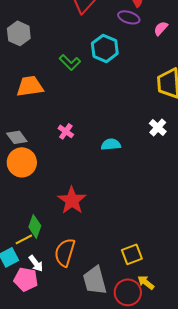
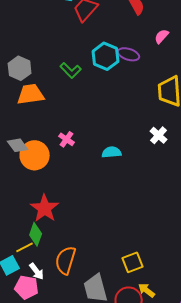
purple ellipse: (129, 17) -> (129, 54), moved
gray hexagon: (19, 33) -> (20, 68), moved
orange circle: (22, 162) -> (35, 155), moved
red star: (72, 200) -> (45, 208), moved

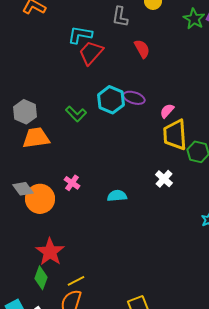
pink semicircle: (162, 36) -> (167, 111), moved
yellow line: (25, 247) -> (76, 281), moved

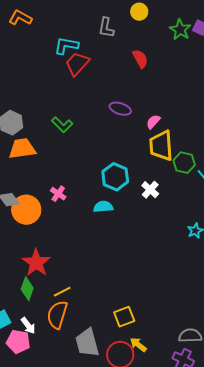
red semicircle: (142, 49) -> (140, 59), moved
cyan hexagon: (111, 100) -> (115, 177), moved

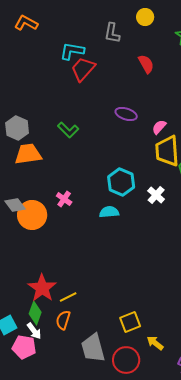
red star: (36, 263) -> (42, 288), moved
green diamond: (27, 289) -> (35, 313), moved
orange semicircle: (57, 315) -> (63, 320), size x0.7
yellow arrow: (138, 345) -> (155, 343), moved

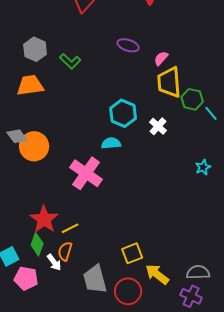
gray hexagon: (17, 128) -> (35, 49), moved
pink cross: (64, 199) -> (86, 173), moved, size x2.0
white arrow: (34, 331) -> (54, 262), moved
yellow arrow: (155, 343) -> (157, 274), size x1.4

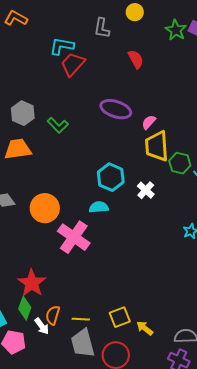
purple ellipse: (128, 45) -> (116, 109), size x1.4
orange circle: (34, 146) -> (45, 208), moved
yellow line: (70, 228) -> (81, 319), moved, turned 30
yellow arrow: (157, 274) -> (145, 328), moved, size x0.7

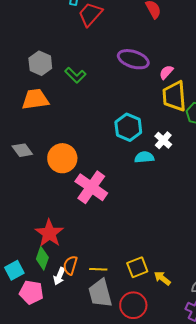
cyan semicircle: (99, 207) -> (144, 157), moved
white arrow: (42, 326) -> (59, 276), turned 60

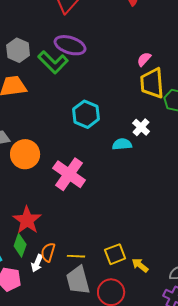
purple ellipse: (133, 59) -> (70, 45), moved
green L-shape: (75, 75) -> (53, 62), size x1.4
cyan hexagon: (128, 127) -> (86, 114), moved
orange circle: (62, 158) -> (25, 154), moved

